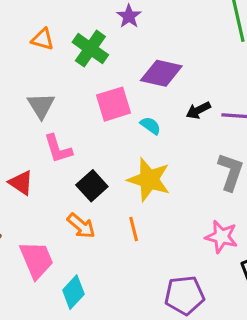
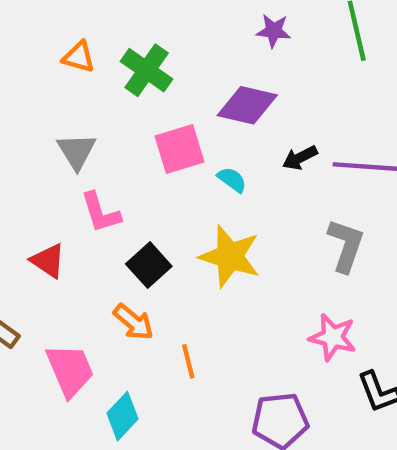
purple star: (129, 16) -> (274, 31), moved, turned -30
orange line: (134, 229) -> (188, 361), moved

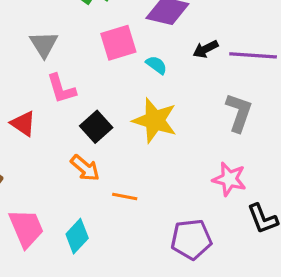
orange line: (188, 361) -> (125, 197), turned -65
pink trapezoid: (70, 370) -> (26, 228), moved

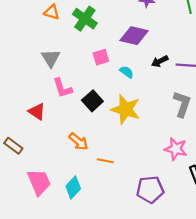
pink square: (118, 43) -> (101, 57), size x0.7
black square: (96, 127) -> (92, 101), moved

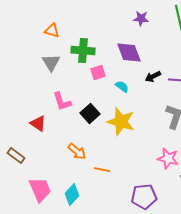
green cross: (85, 19) -> (83, 51), moved, turned -30
purple diamond: (134, 36) -> (129, 53), turned 56
gray triangle: (51, 58) -> (51, 63), moved

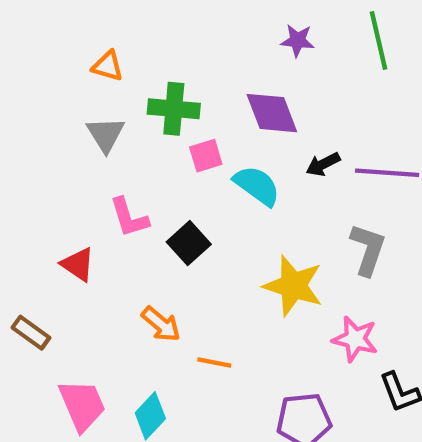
cyan semicircle: (122, 87) -> (257, 186), size x1.6
yellow star: (121, 122) -> (293, 286), moved

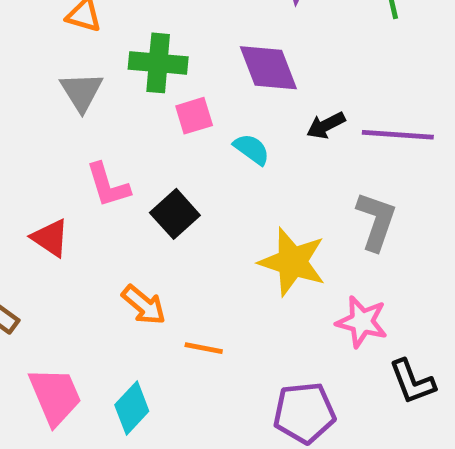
cyan semicircle: (257, 186) -> (252, 149), size x0.7

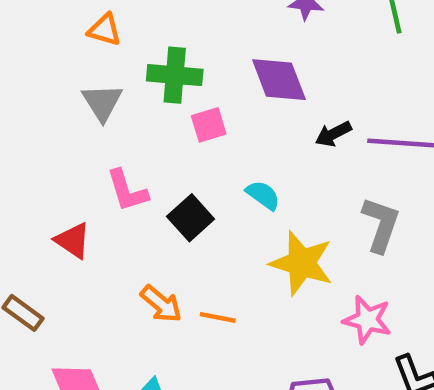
cyan semicircle: (252, 149) -> (263, 195), moved
orange line: (204, 348) -> (218, 317), moved

